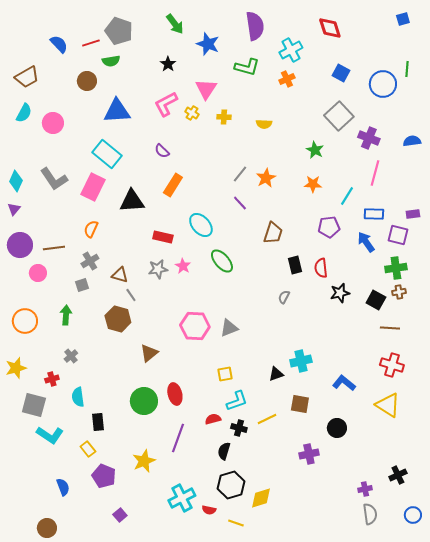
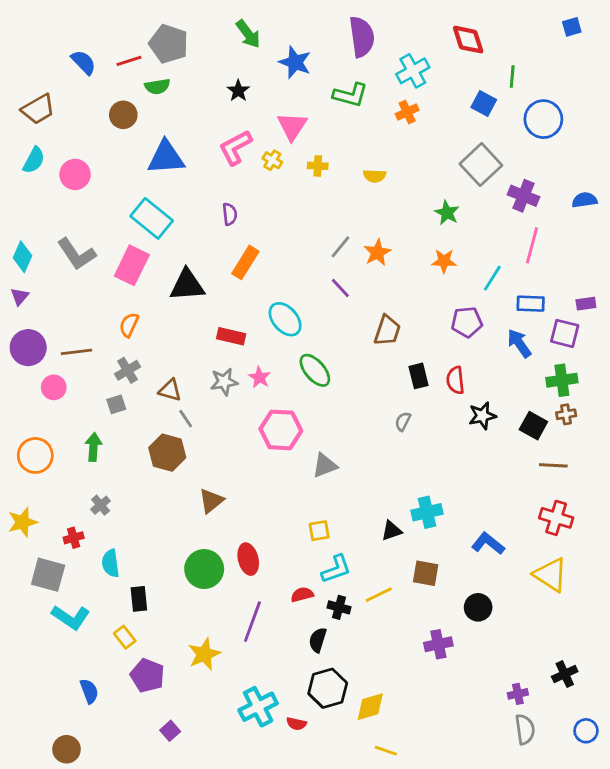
green line: (407, 69) -> (512, 77), moved
purple semicircle: (162, 151) -> (230, 214), turned -140
pink hexagon: (195, 326) -> (281, 430), moved
yellow line: (236, 523) -> (386, 751), moved

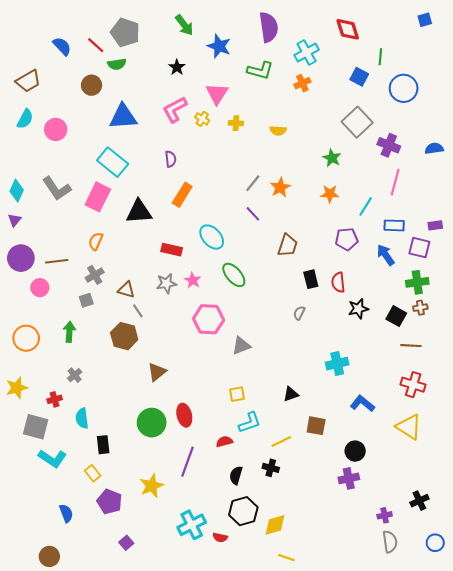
red line: (129, 61) -> (96, 45), turned 60
cyan cross: (427, 512) -> (337, 364), moved
black cross: (339, 607) -> (271, 468), moved
purple cross: (438, 644) -> (349, 478), moved

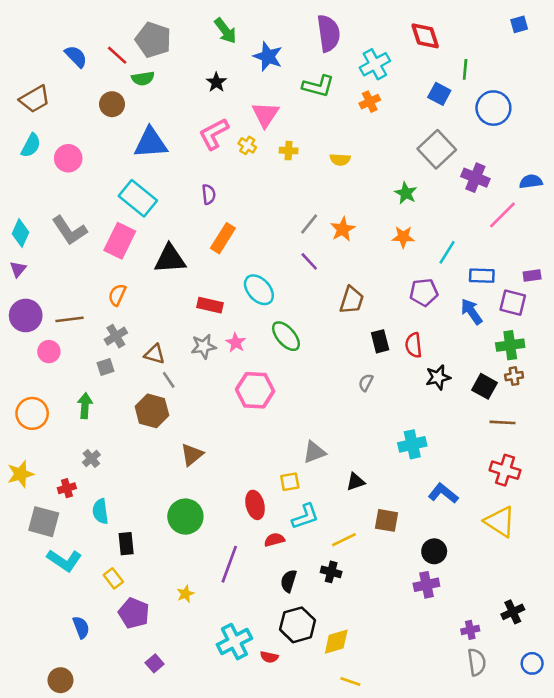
pink line: (395, 182) -> (502, 215), moved, turned 30
gray triangle: (241, 346) -> (314, 452), moved
red ellipse: (184, 415) -> (255, 505), moved
yellow star: (152, 486) -> (185, 594), size x0.6

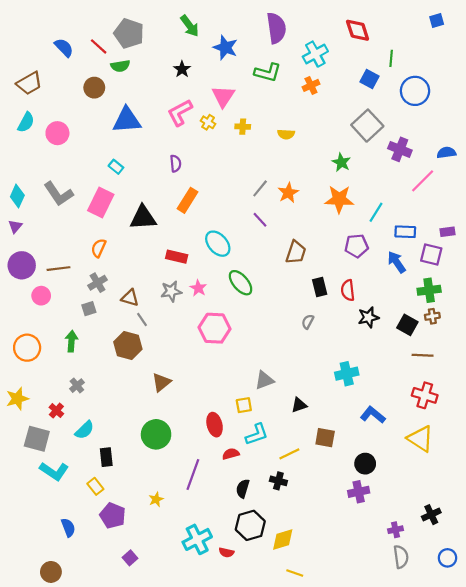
cyan rectangle: (138, 198) -> (116, 167), size x0.5
orange star: (403, 237) -> (339, 199), size x1.5
red cross: (67, 488) -> (56, 411), turned -32
cyan semicircle: (100, 511) -> (85, 430), turned -126

